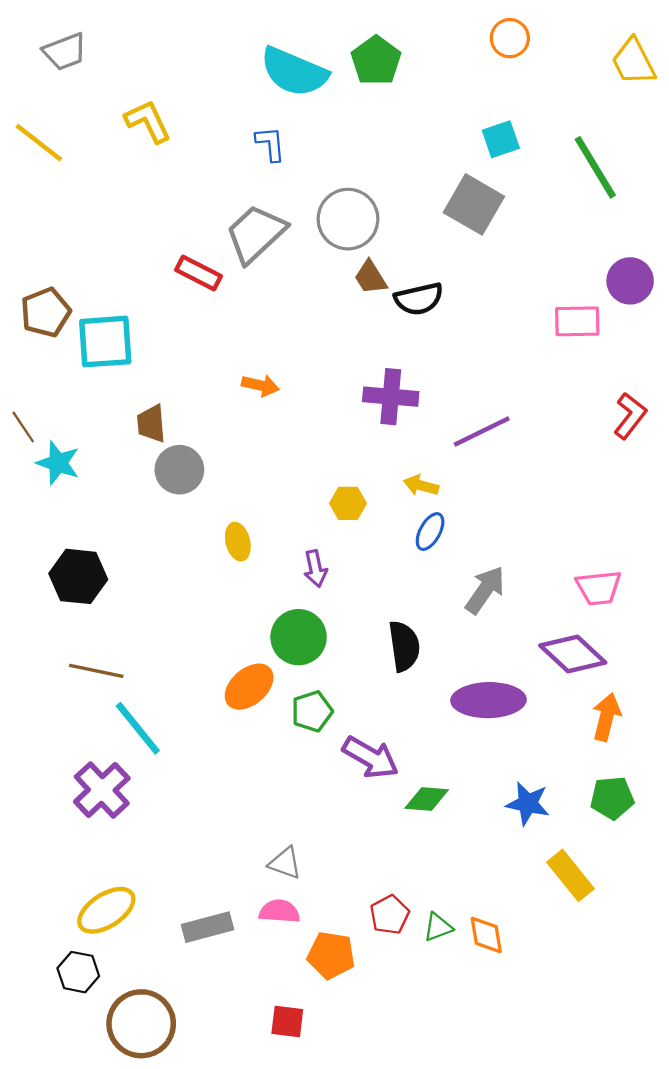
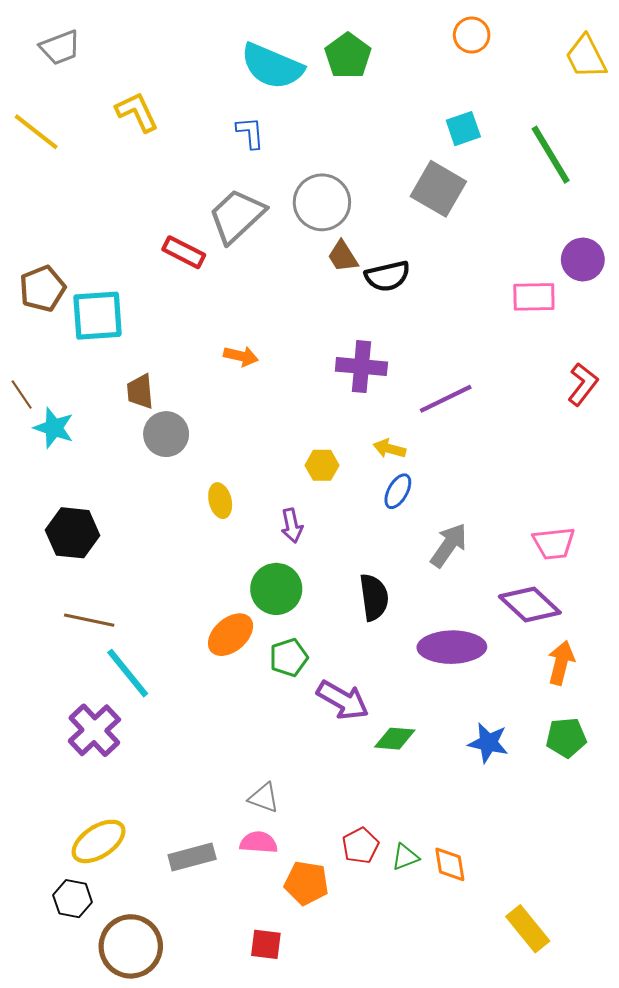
yellow rectangle: (571, 875) -> (528, 929), moved

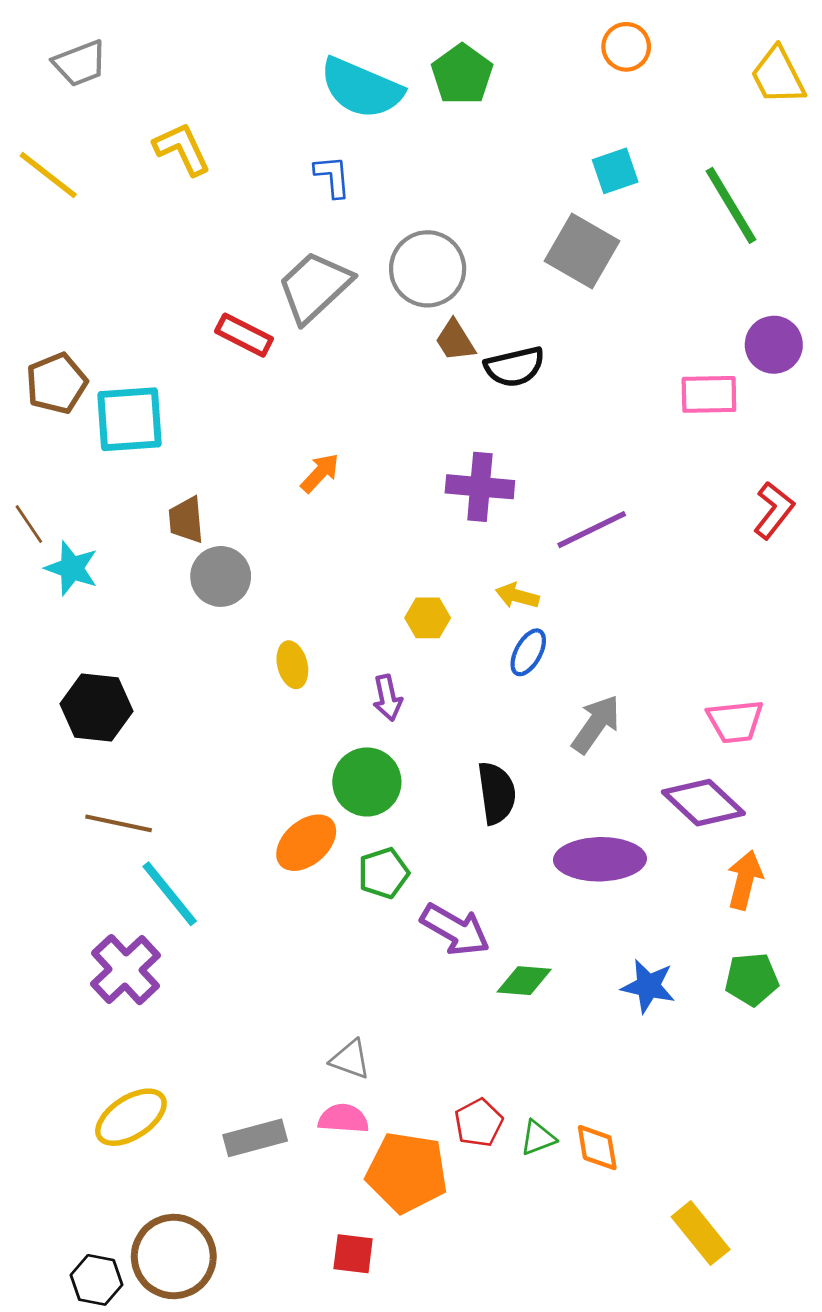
orange arrow: (241, 356) -> (320, 473), turned -60
orange pentagon: (306, 883) -> (407, 1172), size x1.4
black hexagon: (73, 899) -> (96, 1280), moved

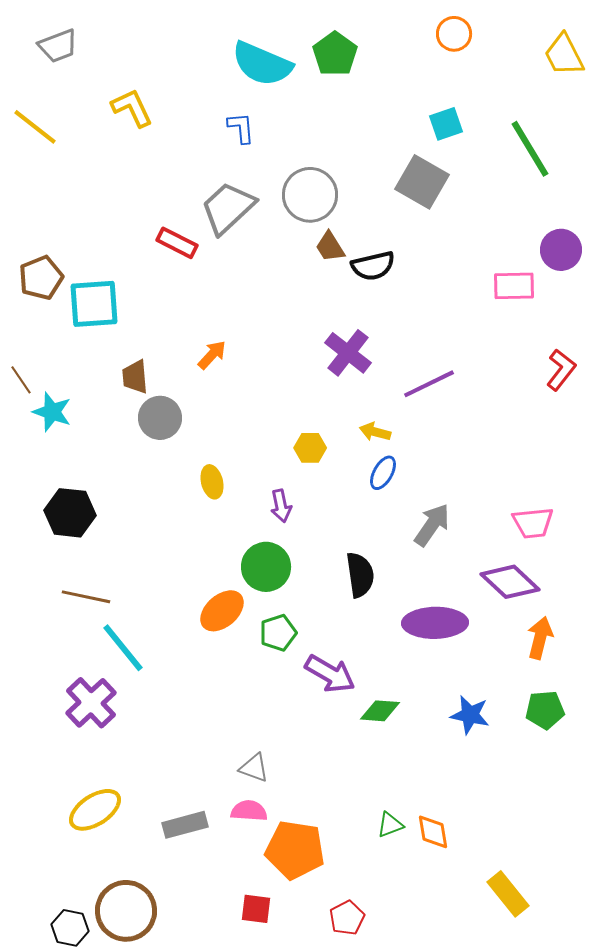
orange arrow: (320, 473) -> (212, 355), moved
purple cross: (480, 487) -> (348, 353), turned 33
red pentagon: (479, 1123) -> (347, 918), moved

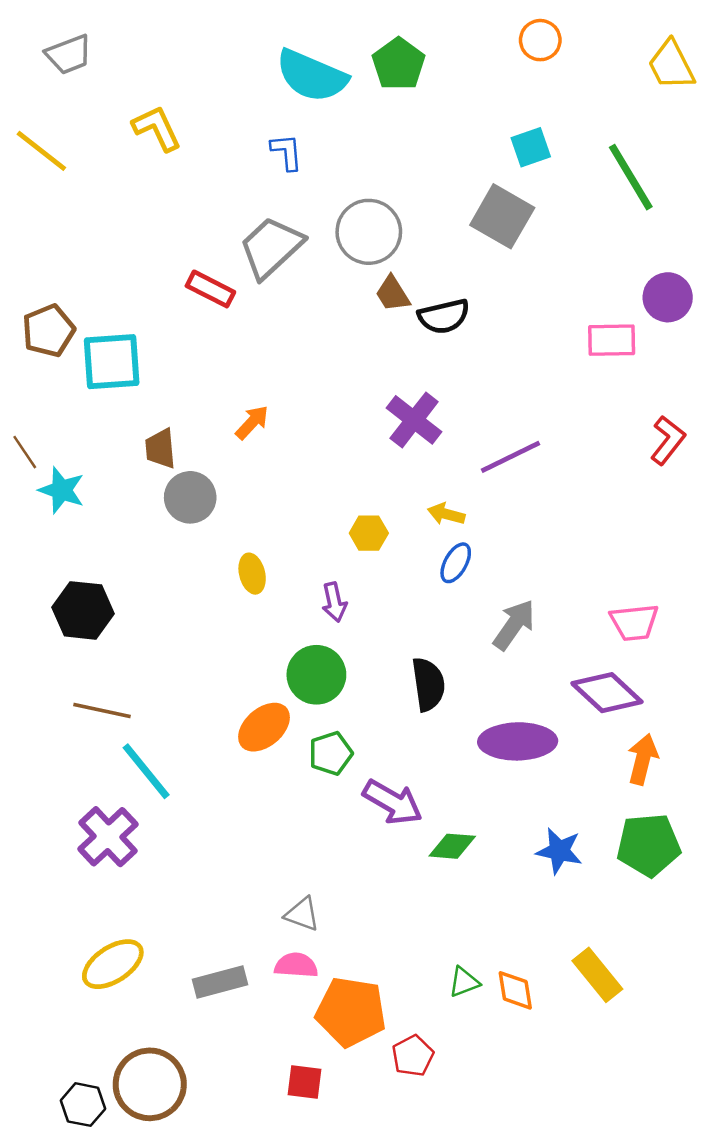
green pentagon: (545, 710) -> (649, 845), size x1.4
yellow rectangle: (508, 894) -> (597, 975), moved
red pentagon: (347, 918) -> (413, 1056), moved

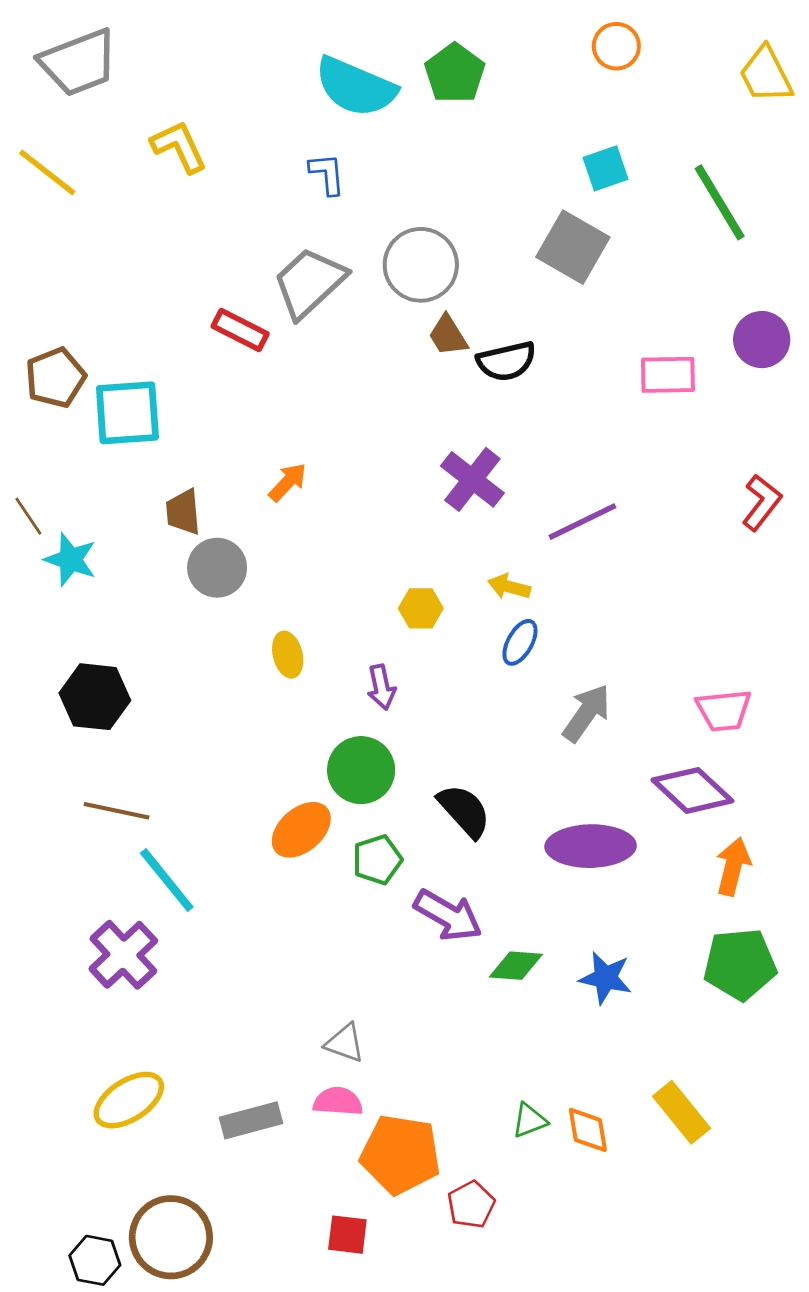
gray trapezoid: (69, 54) -> (79, 62), size x1.5
pink rectangle: (612, 340) -> (668, 375), moved
black semicircle: (428, 684) -> (464, 811), moved, turned -34
blue star: (559, 851) -> (605, 978), moved

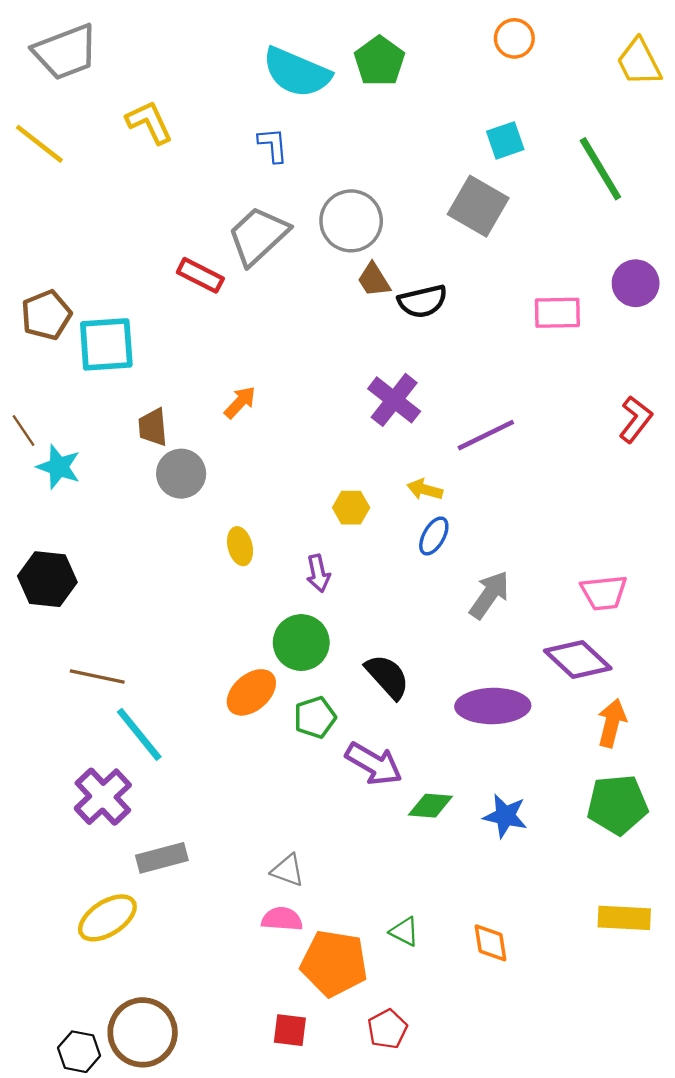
black hexagon: (95, 697) -> (47, 579), moved
yellow rectangle: (682, 1112) -> (624, 918), moved, turned -48
gray rectangle: (251, 1120) -> (162, 858), moved
green triangle: (529, 1120) -> (404, 932), moved, turned 48
red pentagon: (471, 1205) -> (387, 1029), moved

